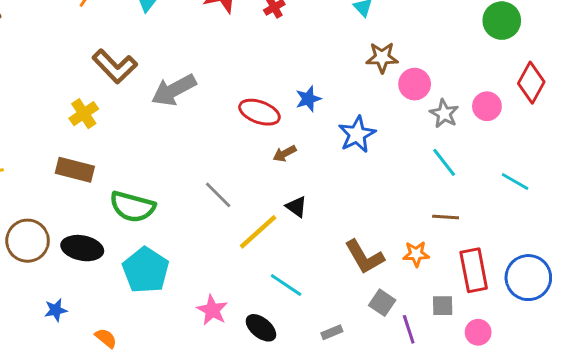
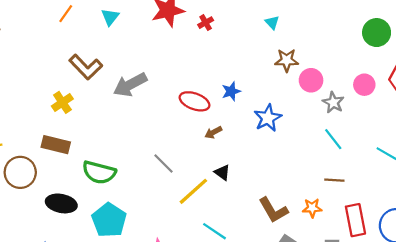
pink circle: (487, 106) -> (364, 85), moved
brown circle: (28, 241) -> (20, 172), moved

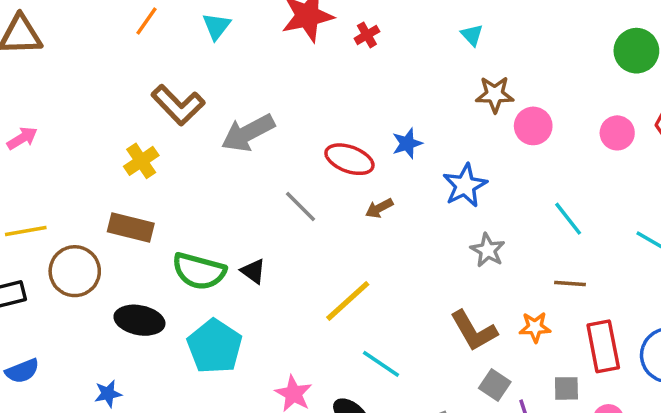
gray star: (333, 102) -> (488, 250), moved
gray line: (163, 164) -> (300, 206), moved
black triangle: (222, 172) -> (253, 271), moved

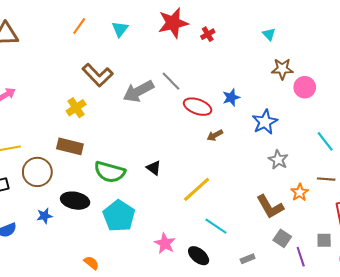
gray line: (300, 206) -> (171, 81), moved
black triangle: (253, 271) -> (154, 168), moved
orange star: (535, 327) -> (300, 192), moved, turned -30
blue star: (108, 394) -> (44, 216), moved

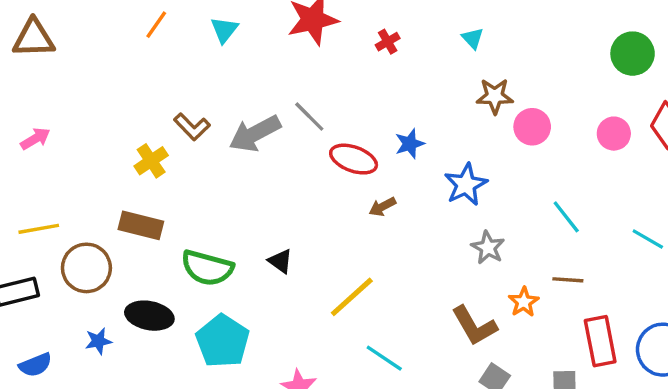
red cross: (208, 34) -> (388, 42), moved
brown L-shape: (98, 75) -> (192, 127), moved, size x0.7

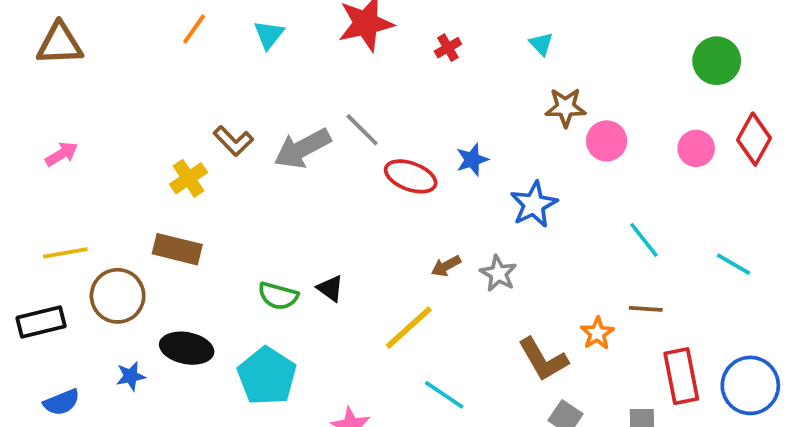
brown arrow: (382, 207) -> (446, 266), moved
gray star: (488, 248) -> (498, 273), moved
green semicircle: (207, 268) -> (278, 296), moved, size x0.7

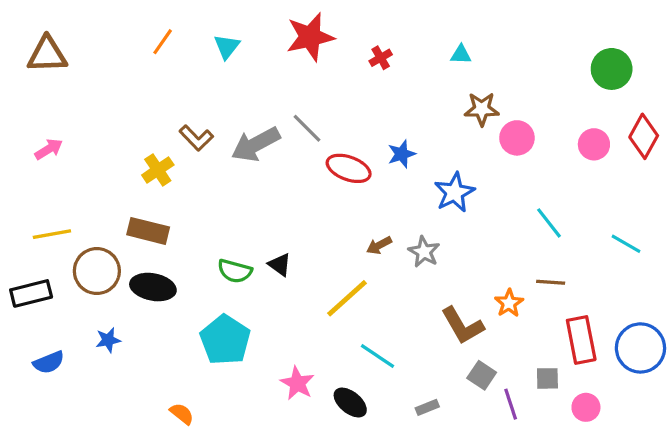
cyan triangle: (541, 44) -> (461, 55), turned -45
black ellipse: (187, 348) -> (153, 287), moved

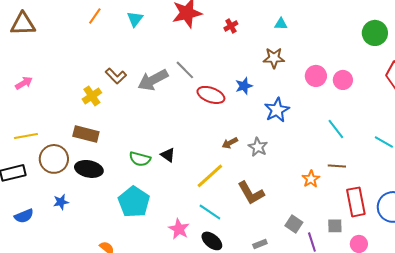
brown star: (482, 109) -> (274, 58), moved
pink circle: (594, 144) -> (343, 80), moved
brown L-shape: (462, 326) -> (251, 193), moved
cyan line: (377, 356) -> (210, 212), moved

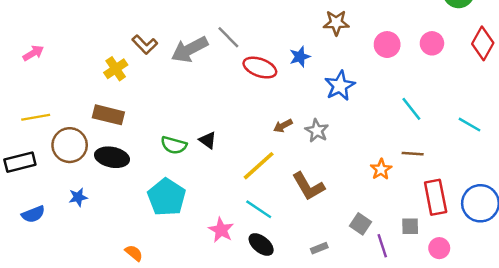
pink circle: (343, 80) -> (432, 43), moved

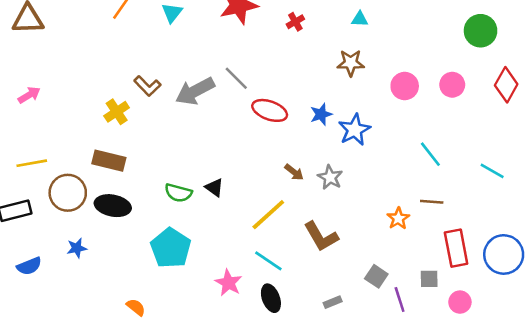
blue star: (300, 57) -> (321, 114), moved
brown arrow: (283, 126) -> (294, 172), turned -114
black ellipse: (261, 244) -> (271, 298), turned 30

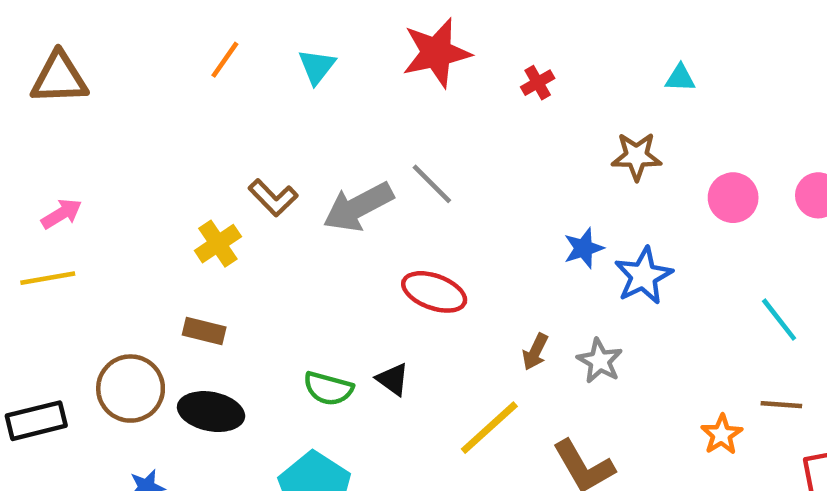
cyan triangle: (360, 19) -> (680, 78), moved
red ellipse: (270, 110) -> (434, 292), moved
brown rectangle: (109, 161) -> (204, 331), size x0.7
yellow line: (32, 163) -> (48, 278), moved
brown arrow: (294, 172) -> (535, 352), turned 78

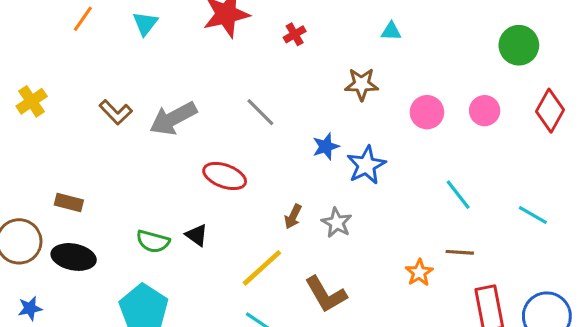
gray line: (432, 184) -> (260, 112), moved
yellow cross: (218, 244) -> (32, 101), moved

